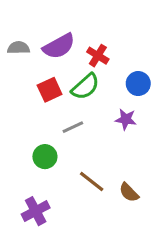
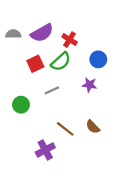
green circle: (45, 157) -> (21, 105), moved
brown semicircle: (129, 192) -> (93, 127), moved
purple cross: (36, 211) -> (45, 150), moved

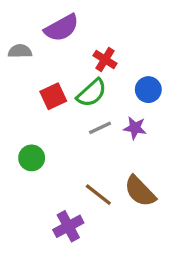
purple semicircle: (42, 33) -> (62, 28), moved
gray line: (52, 90) -> (100, 128), moved
brown semicircle: (93, 127) -> (140, 191), size x1.5

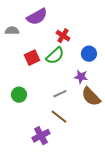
gray line: (100, 128) -> (60, 94), moved
brown semicircle: (140, 191) -> (91, 97), moved

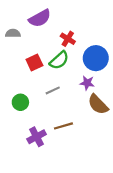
blue circle: (89, 54) -> (96, 58), size x1.5
gray line: (60, 94) -> (53, 90), moved
brown line: (59, 117) -> (63, 126), turned -54
purple cross: (41, 136) -> (37, 137), moved

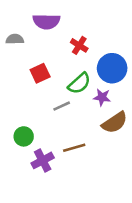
purple semicircle: (40, 18) -> (46, 21), turned 30
green semicircle: (59, 60) -> (79, 83), moved
green circle: (20, 102) -> (24, 136), moved
brown semicircle: (98, 104) -> (115, 123), turned -80

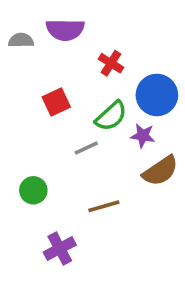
gray semicircle: (15, 39) -> (21, 40), moved
purple cross: (43, 160) -> (60, 249), moved

